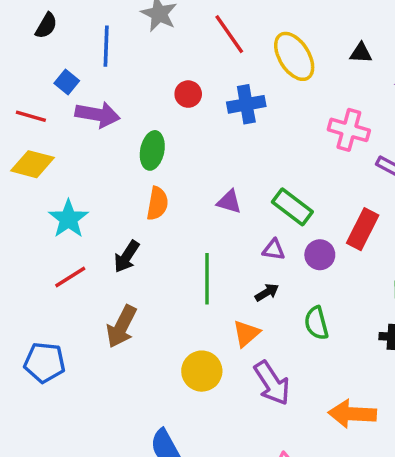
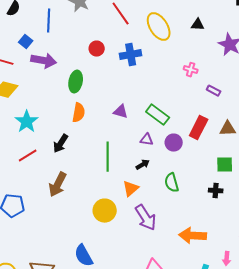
pink cross: (349, 130) -> (191, 70), size x0.6

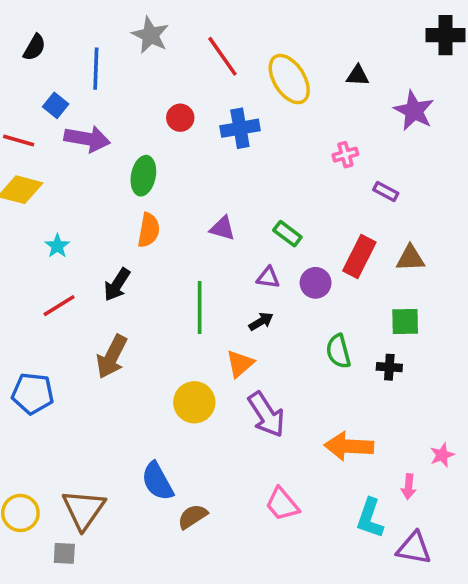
pink cross: (191, 70) -> (345, 155), turned -32
green rectangle: (158, 115) -> (287, 234), size x0.7
cyan star: (27, 122) -> (57, 246), size x0.6
green semicircle: (172, 183) -> (338, 351), moved

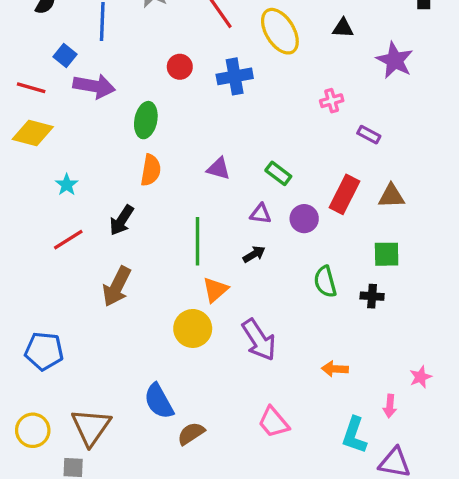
orange triangle: (240, 364) -> (215, 290), moved
blue pentagon: (33, 394) -> (44, 351), moved
orange arrow: (349, 446) -> (335, 369), size x0.6

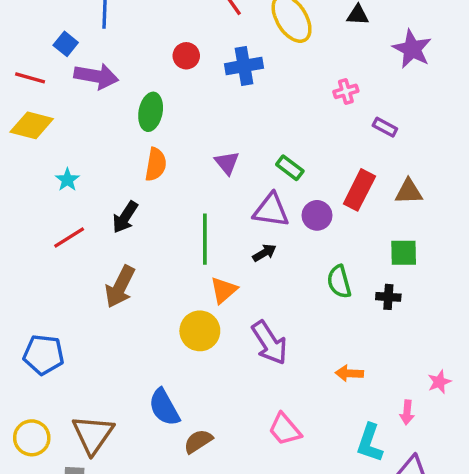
purple triangle: (219, 169) -> (227, 163), turned 35
purple triangle: (261, 214) -> (271, 210), size x1.6

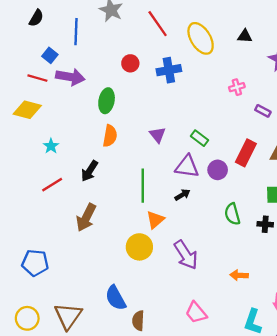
red line: (30, 78) -> (37, 78), moved
brown semicircle: (198, 441) -> (138, 321), turned -54

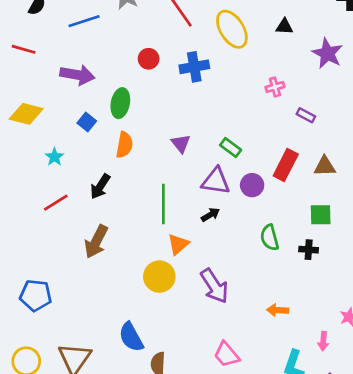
blue line: (76, 32) -> (84, 21), turned 70
blue square: (50, 55) -> (87, 122), moved
red line: (37, 78) -> (24, 49), moved

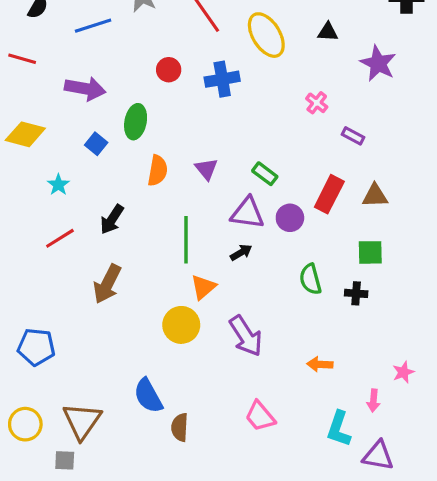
pink cross: (275, 87) -> (317, 103), turned -36
orange semicircle: (124, 145) -> (158, 171), moved

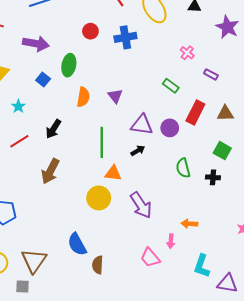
green rectangle: (265, 174) -> (171, 86), moved
green square: (370, 252) -> (222, 151), turned 30
orange triangle: (203, 287) -> (113, 173), turned 48
pink arrow: (373, 401) -> (171, 241), moved

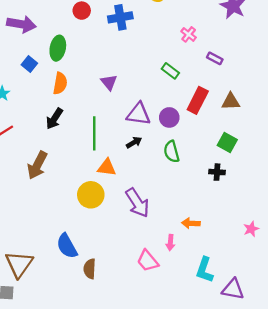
orange semicircle: (83, 97) -> (60, 83), moved
black arrow: (53, 129) -> (54, 119), moved
green semicircle: (183, 168) -> (172, 152), moved

